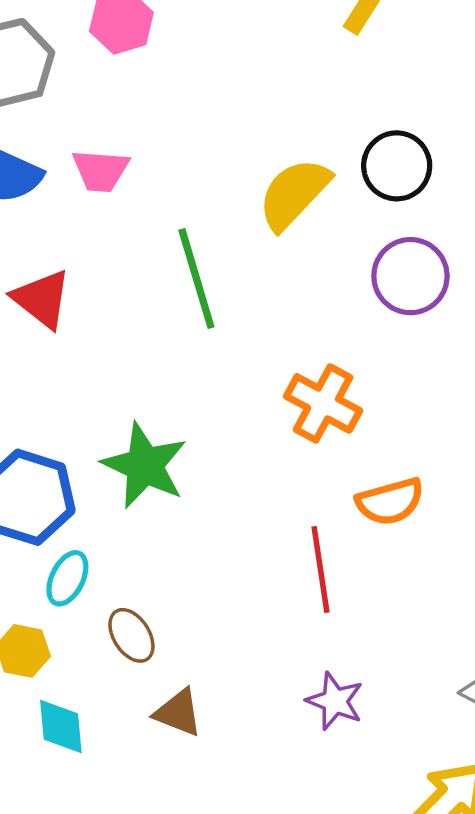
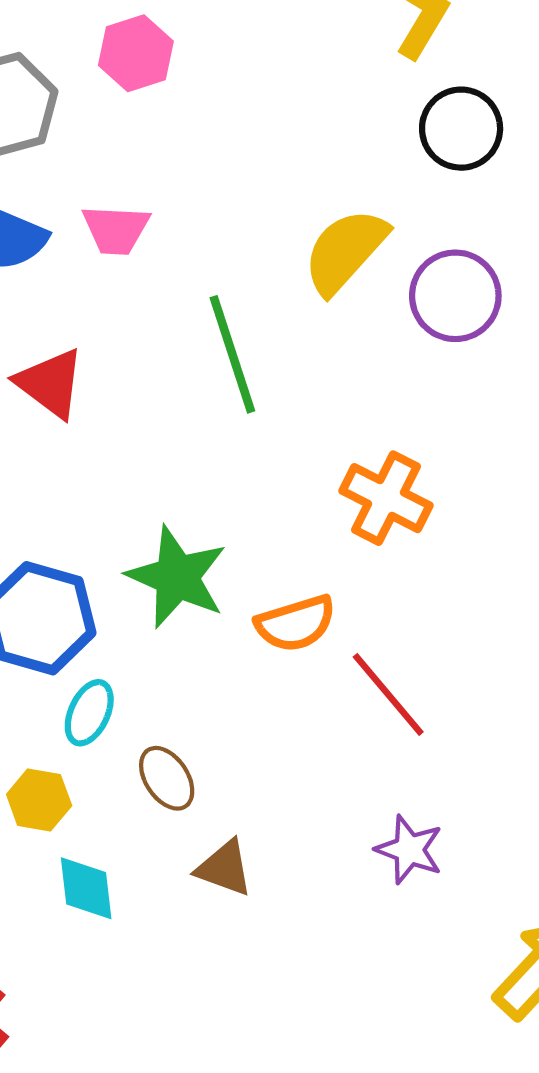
black circle: (397, 166) -> (461, 129), moved
purple circle: (410, 276) -> (455, 296), moved
orange semicircle: (390, 502) -> (296, 623), moved
red line: (321, 569) -> (388, 694), turned -30

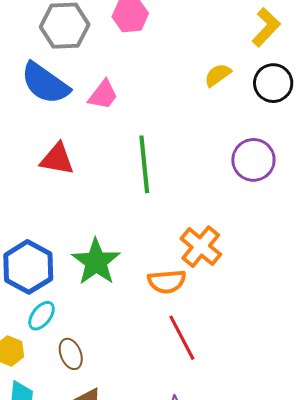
pink trapezoid: (116, 230) -> (103, 95), turned -68
yellow semicircle: (345, 251) -> (218, 75), moved, size x0.6
red triangle: (50, 383) -> (57, 159), turned -39
orange semicircle: (296, 623) -> (167, 281), moved

